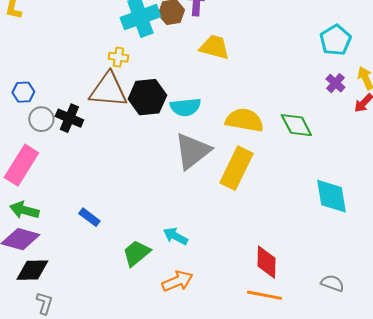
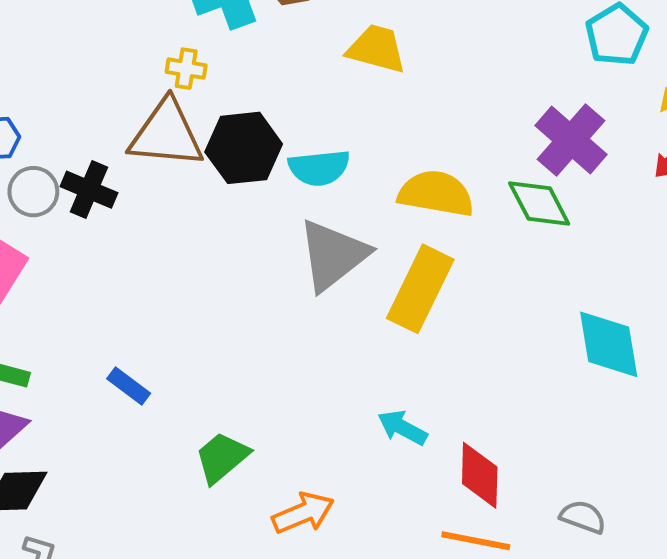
purple cross: (335, 83) -> (571, 140), moved, size x1.8
cyan arrow: (175, 236) -> (402, 428), moved
gray semicircle: (332, 283) -> (583, 517), moved

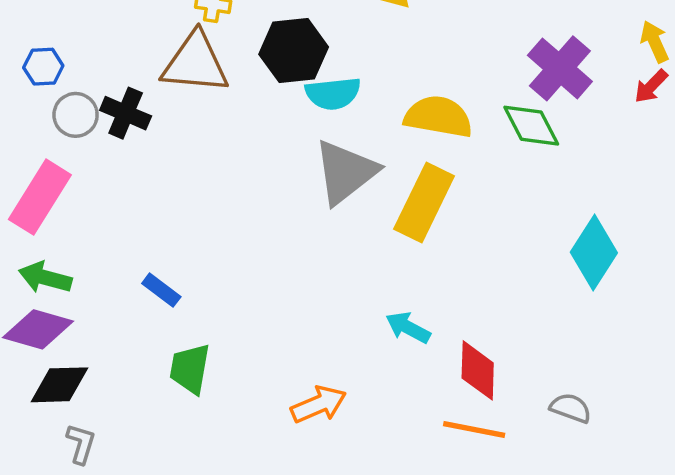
black hexagon: (244, 148) -> (294, 51), moved
cyan diamond: (609, 344) -> (594, 253), turned 42
green trapezoid: (222, 457) -> (190, 369), moved, turned -40

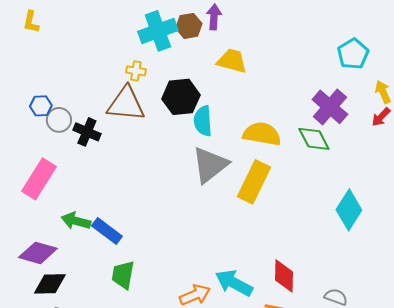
cyan semicircle: (333, 93) -> (203, 121), turned 92
gray circle: (76, 115) -> (59, 120), moved
green arrow: (45, 278) -> (76, 221), moved
blue rectangle: (161, 290) -> (107, 231), size x1.4
cyan arrow: (408, 328) -> (234, 283), moved, size x1.5

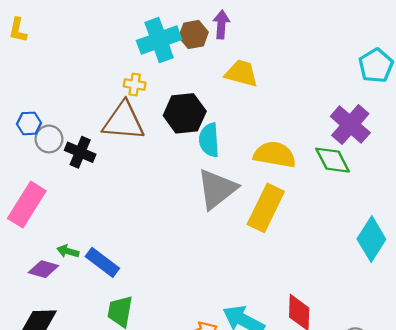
green arrow: (76, 221) -> (68, 251), size x0.7
purple diamond: (38, 253) -> (43, 269), moved, size x0.7

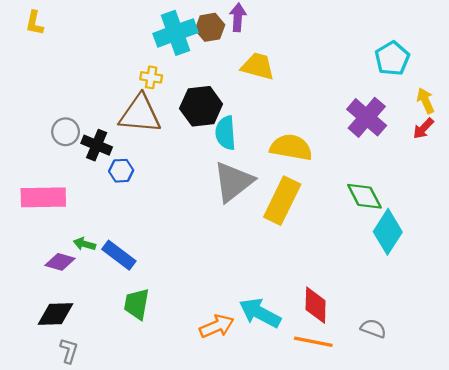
blue hexagon: (29, 123) -> (121, 171), moved
green diamond: (333, 160) -> (364, 196), moved
pink rectangle: (27, 205) -> (43, 197), turned 57

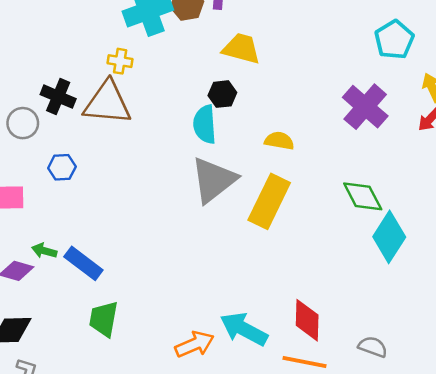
black hexagon: (201, 106) -> (222, 94), moved, size x0.6
black cross: (97, 145) -> (58, 97), moved
yellow semicircle: (291, 147) -> (279, 141), size x0.6
blue hexagon: (121, 171) -> (62, 167), moved

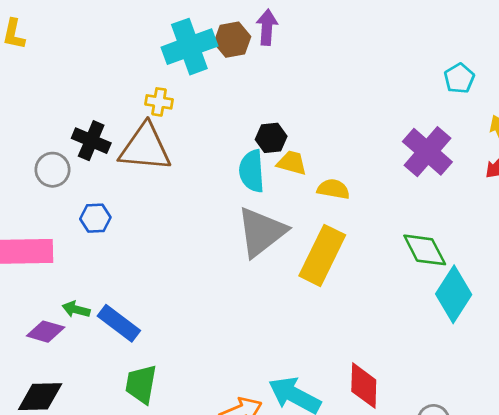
cyan pentagon: (394, 40) -> (459, 78), size x0.7
yellow trapezoid: (241, 49) -> (292, 163), moved, size x0.7

